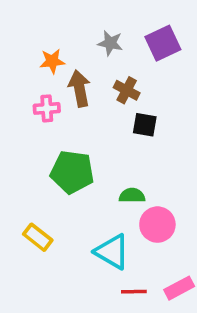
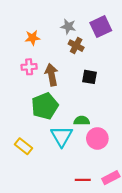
brown arrow: (79, 88) -> (51, 75), moved
brown cross: (127, 90) -> (76, 46), moved
green pentagon: (72, 172) -> (45, 106), turned -30
cyan triangle: (112, 252) -> (62, 136), moved, turned 30

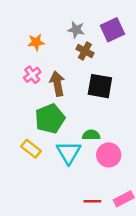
pink cross: (29, 67) -> (32, 75), turned -32
black square: (90, 77) -> (100, 86), size x1.5
yellow rectangle: (23, 146) -> (31, 149), moved

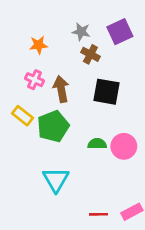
pink cross: (32, 75) -> (34, 80), turned -30
yellow rectangle: (31, 149) -> (22, 116), moved
cyan triangle: (69, 152) -> (56, 180), moved
pink circle: (109, 155) -> (124, 146), moved

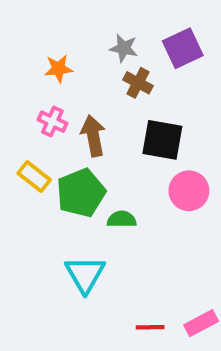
green semicircle: (97, 144) -> (122, 219), moved
pink circle: (124, 146) -> (189, 191), moved

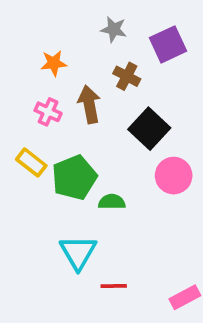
gray star: (124, 48) -> (114, 29), moved
brown arrow: (93, 136) -> (89, 104), moved
black square: (162, 140) -> (149, 129), turned 33
red line: (150, 327) -> (114, 286), moved

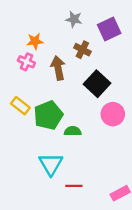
pink cross: (48, 112) -> (26, 62), moved

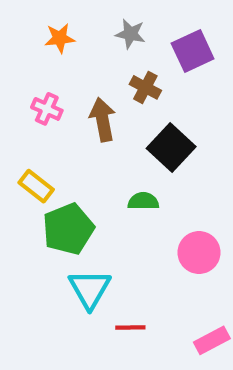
orange star: (35, 41) -> (60, 38), moved
pink circle: (113, 114) -> (199, 253), moved
green pentagon: (48, 115) -> (68, 229), moved
green semicircle: (73, 131) -> (143, 201), moved

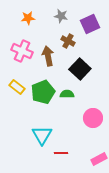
pink cross: (47, 109) -> (22, 51), size x1.5
green pentagon: (68, 229) -> (43, 92), moved

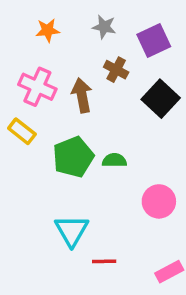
black square: (80, 69) -> (161, 99), moved
yellow rectangle: (17, 87) -> (22, 131), moved

